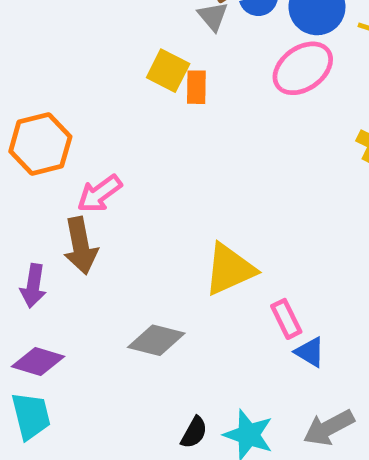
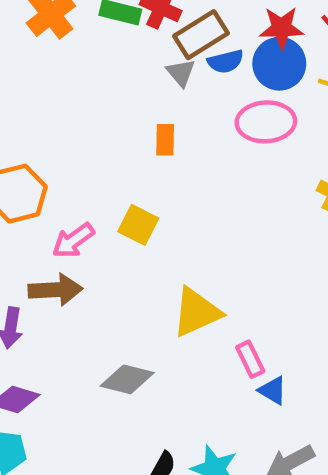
pink ellipse: (303, 68) -> (266, 122), turned 32
yellow square: (168, 71) -> (138, 225), moved
brown arrow: (81, 246) -> (55, 290), turned -82

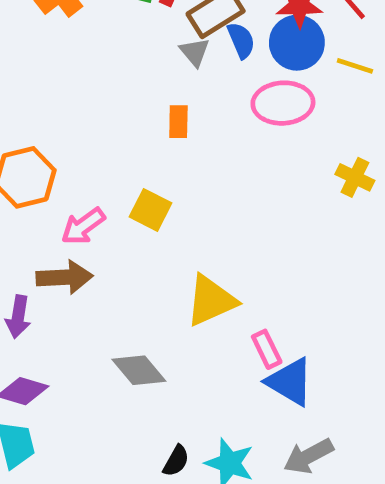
blue semicircle: (226, 61) -> (241, 40), turned -99
gray diamond: (127, 379) -> (139, 370), turned 36
blue triangle: (273, 391) -> (290, 382), size x1.6

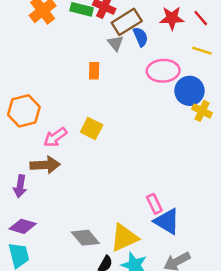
blue circle: (297, 43) -> (189, 91), moved
orange rectangle: (178, 122) -> (94, 71), moved
yellow triangle: (211, 301) -> (124, 238), moved
gray diamond: (139, 370) -> (85, 238), moved

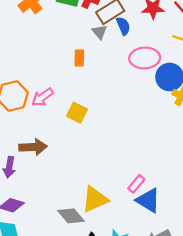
pink arrow: (55, 137) -> (43, 97), moved
pink rectangle: (154, 204) -> (136, 184), turned 66
yellow triangle: (124, 238) -> (95, 199), moved

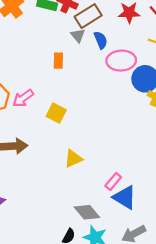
blue semicircle: (123, 26) -> (101, 40), moved
yellow triangle: (95, 199) -> (73, 159), moved, size x0.7
gray diamond: (71, 216) -> (87, 212), moved

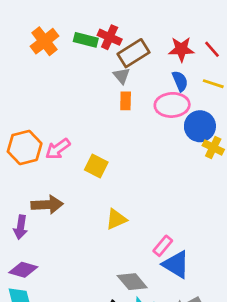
blue semicircle: (101, 40) -> (180, 81), moved
orange rectangle: (58, 61) -> (126, 101), moved

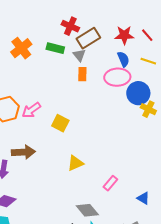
green rectangle: (86, 40) -> (55, 48), moved
orange cross: (44, 41) -> (21, 48), moved
blue triangle: (176, 264) -> (143, 198), moved, size x0.6

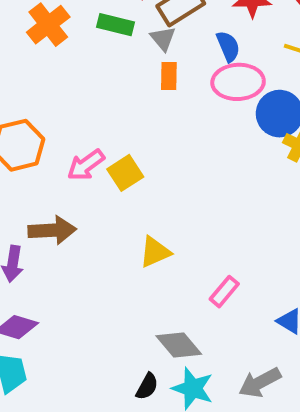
blue semicircle: (123, 59) -> (228, 46), moved
pink arrow: (31, 110) -> (86, 165), moved
yellow square: (60, 123) -> (125, 173), turned 30

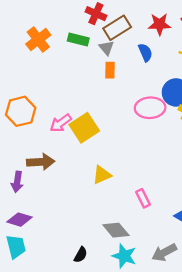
pink ellipse: (238, 82) -> (150, 108), moved
yellow square: (125, 173) -> (84, 128), size x1.4
pink rectangle: (224, 292) -> (143, 198), turned -66
black semicircle: (147, 386) -> (81, 255), moved

